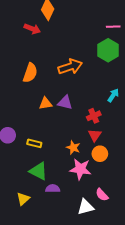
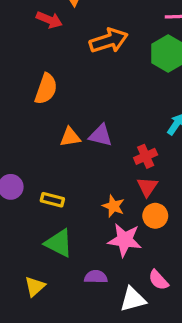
orange arrow: (70, 67) -> (109, 41), moved
purple semicircle: (53, 189) -> (96, 277), moved

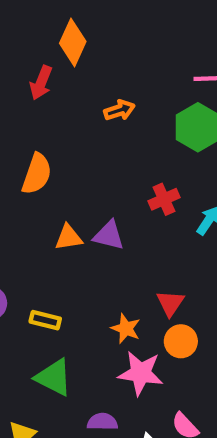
red arrow: (49, 20) -> (41, 83), turned 90
orange arrow: (109, 41) -> (119, 110), size x0.6
red cross: (146, 156) -> (164, 199), moved

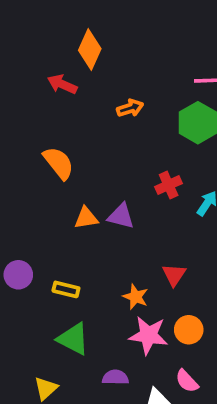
red arrow: (41, 83) -> (62, 84), turned 92
orange semicircle: (37, 174) -> (59, 163), turned -57
orange circle: (181, 341) -> (189, 330), moved

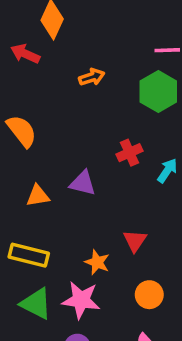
orange triangle: (86, 218) -> (38, 196), moved
yellow rectangle: (66, 289) -> (29, 255), size x1.5
pink star: (148, 335) -> (81, 300), moved

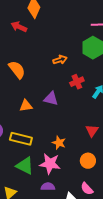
orange arrow: (92, 77) -> (60, 60), moved
red triangle: (135, 241) -> (92, 131), moved

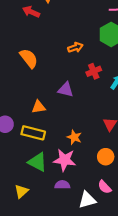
orange triangle: (26, 106) -> (39, 107), moved

